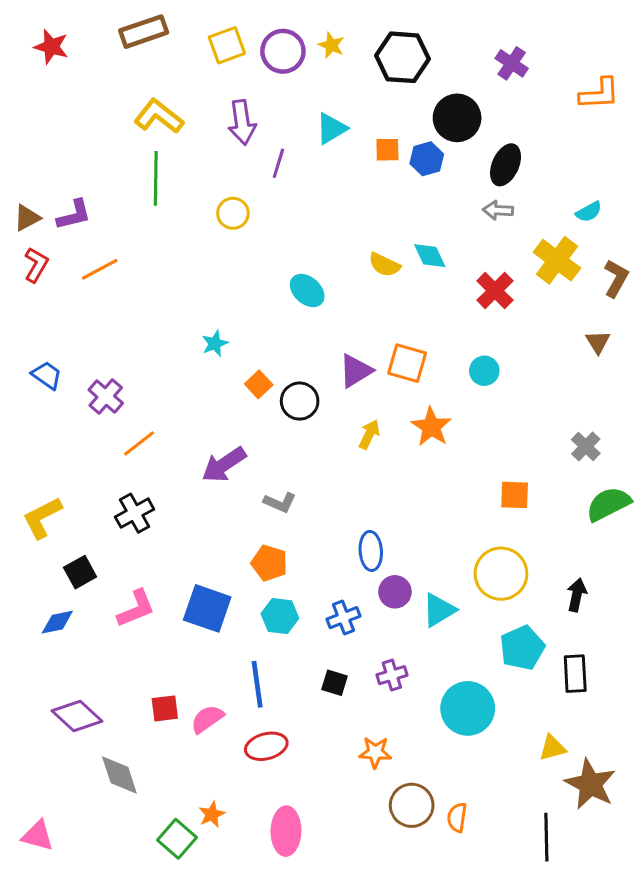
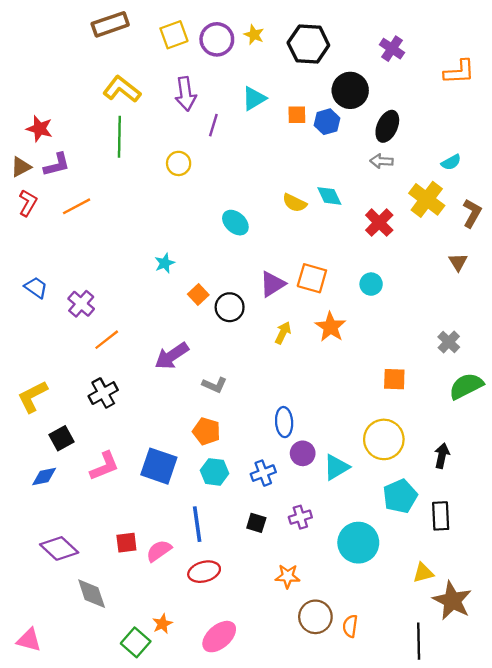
red star: (51, 47) -> (39, 129), moved
pink ellipse: (286, 831) -> (219, 637), turned 48

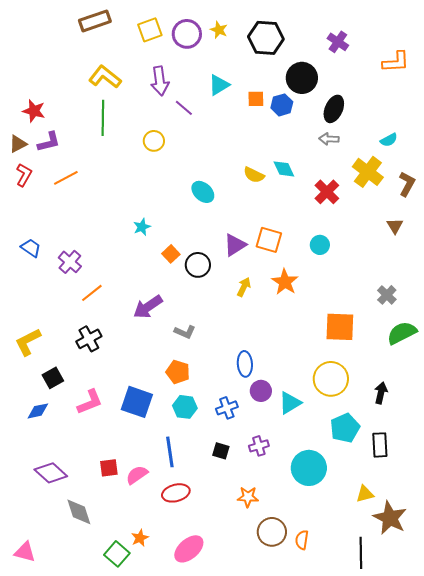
purple line: (213, 125) -> (184, 108), turned -66
orange square: (394, 379) -> (340, 327), size x1.5

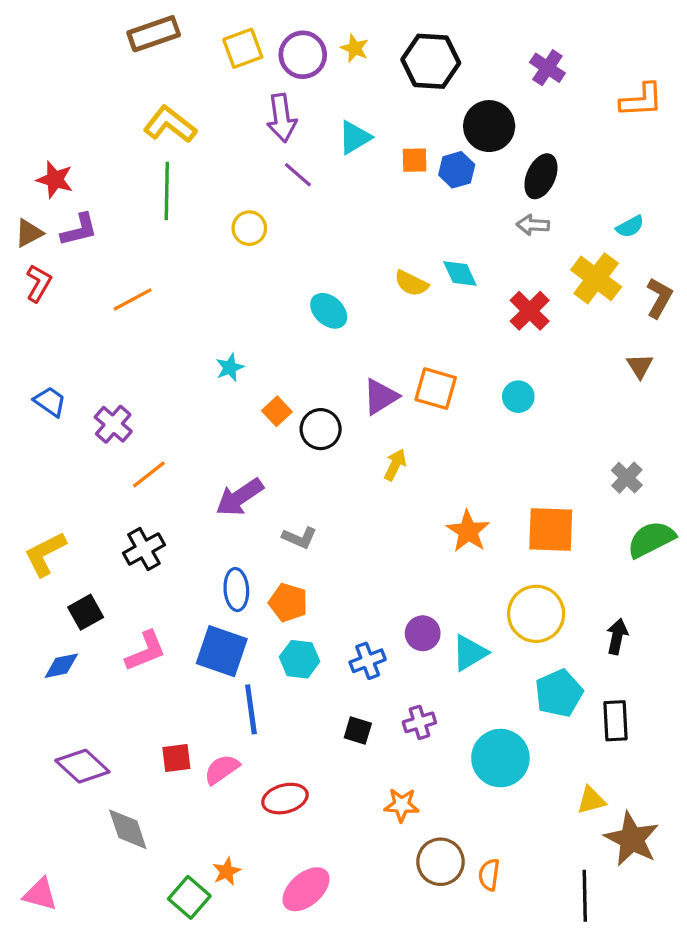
purple arrow: (160, 81) -> (282, 118), moved
orange line: (66, 178) -> (133, 299), moved
orange star: (285, 282) -> (468, 531), moved
blue ellipse: (245, 364) -> (236, 590), moved
blue line: (170, 452) -> (251, 709), moved

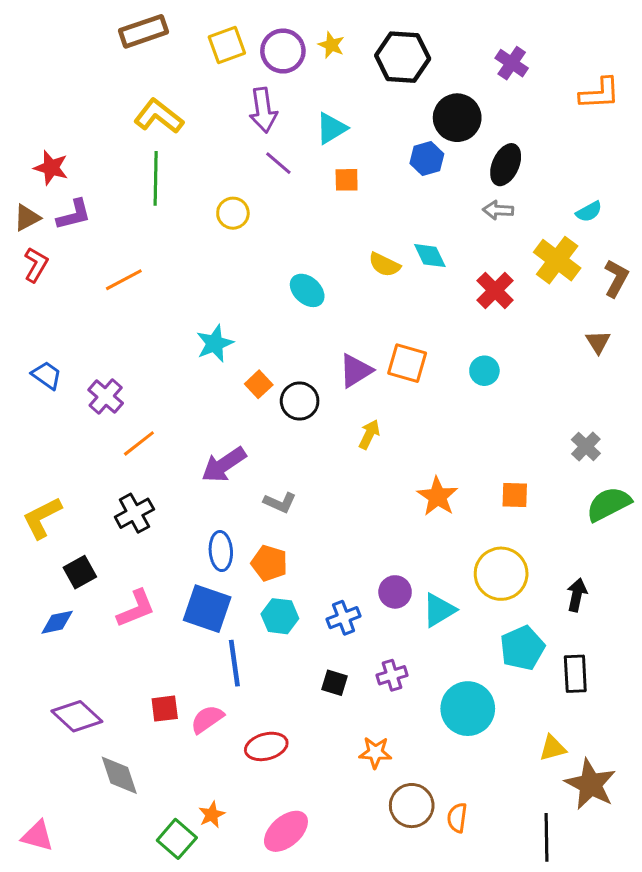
orange square: (415, 160) -> (347, 180), moved
cyan star: (230, 368) -> (215, 343), size x1.4
orange square: (551, 530) -> (515, 495), size x0.6

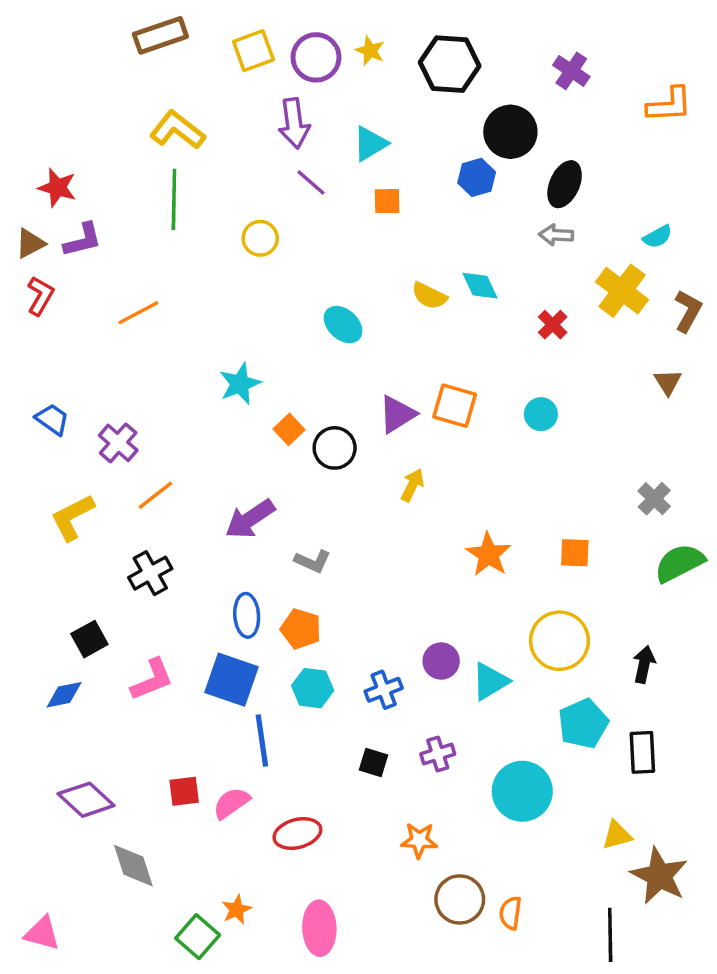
red cross: (495, 290) -> (553, 325), size x0.7
yellow L-shape: (42, 518) -> (73, 517), moved
pink ellipse: (286, 831) -> (319, 928), turned -51

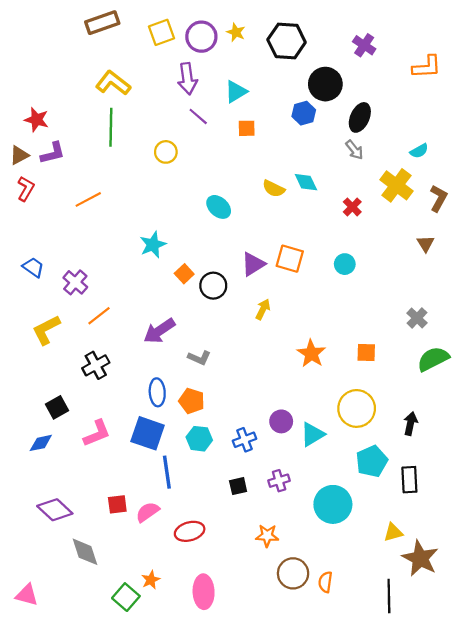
gray arrow: (556, 235) -> (354, 150), turned -132
black square: (373, 762) -> (238, 486), turned -30

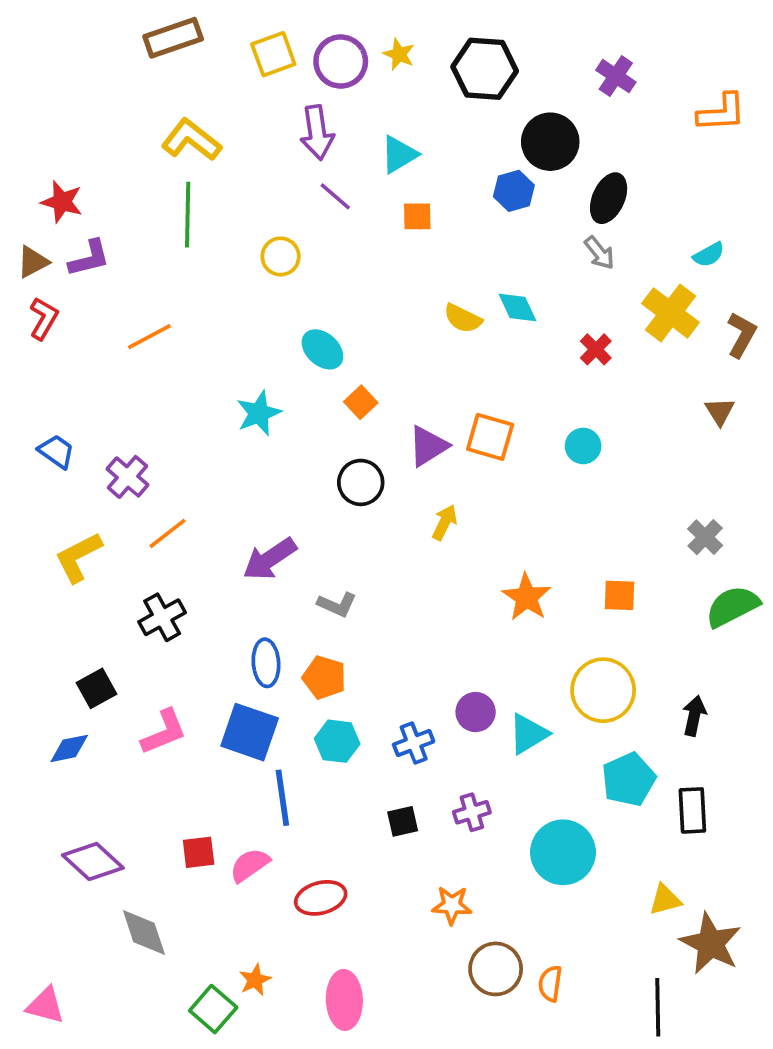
cyan ellipse: (219, 207) -> (322, 349), moved
orange square: (184, 274) -> (361, 402), moved

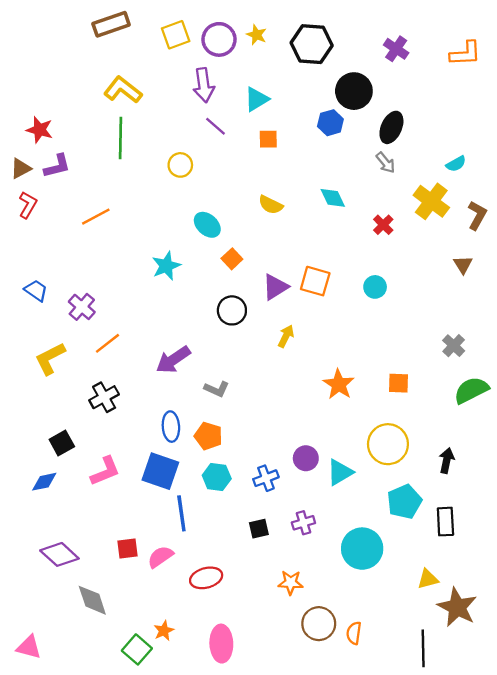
orange L-shape: (722, 113) -> (465, 54), moved
yellow semicircle: (463, 318) -> (271, 205), moved

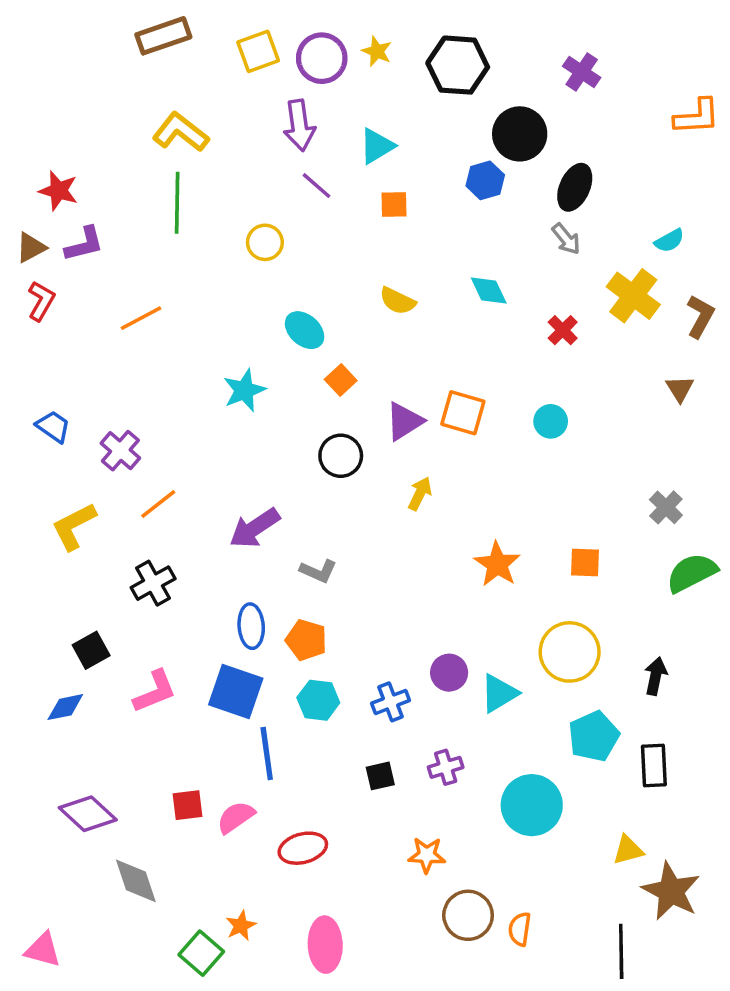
orange L-shape: (465, 54) -> (697, 117), moved

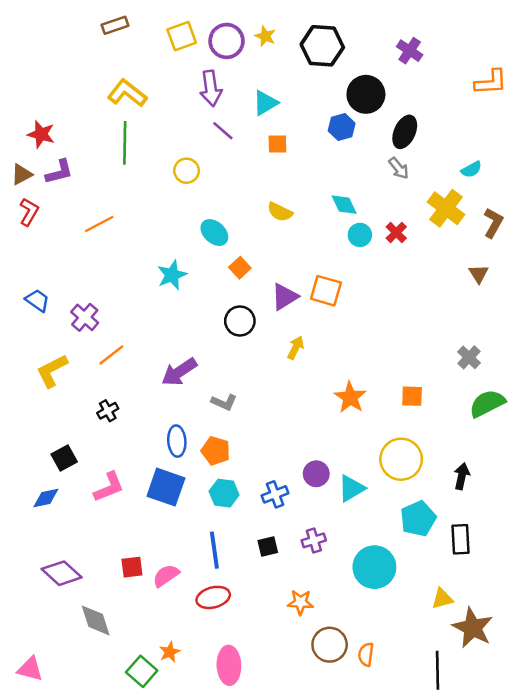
brown rectangle: (163, 36) -> (115, 25), size x0.7
cyan circle: (551, 421) -> (360, 235), moved
black cross: (153, 583) -> (108, 411), size x0.7
blue line: (267, 754) -> (214, 550), moved

